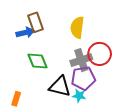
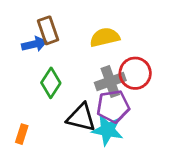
yellow semicircle: (77, 27) -> (105, 37), turned 70
green diamond: (38, 61) -> (51, 83), turned 55
cyan star: (79, 96) -> (107, 130), size x1.6

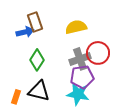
black triangle: (81, 117) -> (39, 91), moved

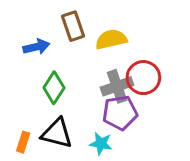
brown rectangle: (35, 22) -> (73, 26), moved
cyan star: (78, 94) -> (101, 144), moved, size x0.7

